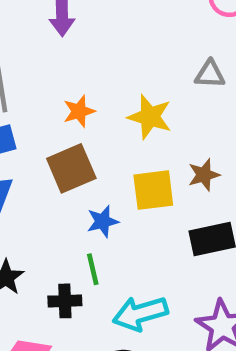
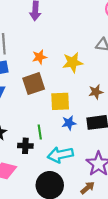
yellow star: (150, 117) -> (73, 62), turned -30
yellow square: (153, 190) -> (60, 101), moved
blue star: (103, 221) -> (69, 123), moved

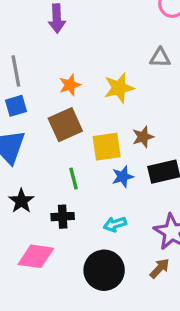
brown star: (96, 92) -> (143, 137), moved
green line: (40, 132) -> (73, 178), moved
cyan arrow: (60, 155) -> (115, 224), size x0.6

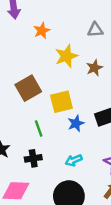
orange star: (70, 85) -> (42, 31), moved
brown star: (143, 137) -> (94, 68), moved

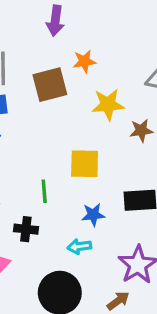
brown square: (28, 88) -> (50, 85), moved
blue star: (76, 123) -> (93, 215), moved

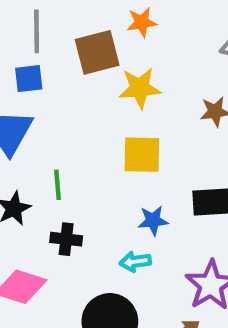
yellow star: (108, 104) -> (140, 88), moved
green line: (44, 191) -> (58, 185), moved

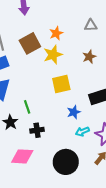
orange star: (142, 22) -> (56, 33), moved
cyan arrow: (135, 262) -> (82, 131), moved

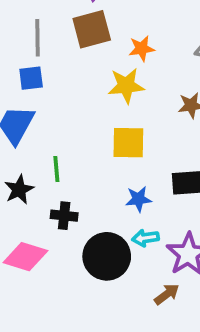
brown square: (30, 43) -> (92, 29), moved
black circle: (66, 162) -> (107, 256), moved

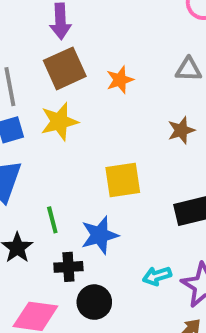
yellow star: (126, 86) -> (59, 122), moved
blue star: (138, 199) -> (100, 235), moved, size x1.4
black circle: (107, 256) -> (94, 302), moved, size x0.7

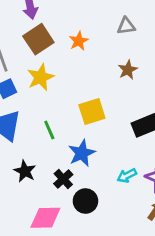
green line: (52, 220) -> (49, 130), moved
black cross: (68, 267) -> (63, 179), turned -30

